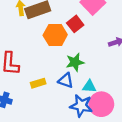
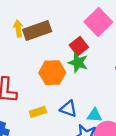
orange hexagon: (55, 35) -> (52, 73), moved
green star: (75, 62) -> (78, 63), moved, turned 30

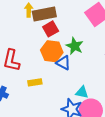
red square: (79, 46) -> (51, 29), moved
blue triangle: (68, 109) -> (63, 63), moved

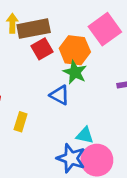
orange hexagon: (52, 51) -> (75, 50), moved
yellow rectangle: (35, 82) -> (21, 122), turned -64

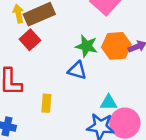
red square: (42, 49) -> (30, 40), moved
orange hexagon: (75, 50) -> (116, 46), moved

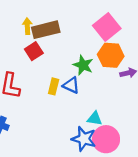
orange hexagon: (116, 46) -> (111, 55), moved
yellow rectangle: (46, 103) -> (54, 86), moved

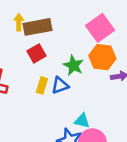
red square: (34, 51) -> (36, 53), moved
blue triangle: (71, 85) -> (60, 85), turned -48

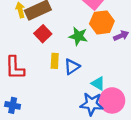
blue triangle: (60, 85) -> (72, 67), moved
cyan triangle: (82, 121) -> (98, 83), turned 32

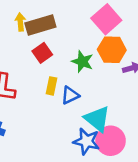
cyan triangle: (98, 83) -> (97, 119), size x1.6

